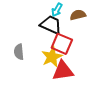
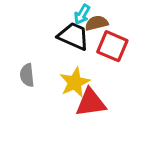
brown semicircle: (78, 15) -> (97, 23), moved
red square: (62, 44) -> (112, 46), moved

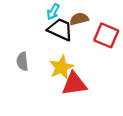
cyan arrow: (82, 14) -> (53, 12), moved
red square: (112, 46) -> (106, 35), moved

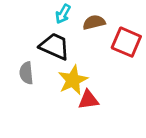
black trapezoid: (60, 29) -> (55, 46), moved
red triangle: (74, 84) -> (88, 100), size x0.7

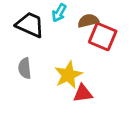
red square: (126, 42) -> (103, 37), moved
black trapezoid: (55, 46) -> (30, 25), moved

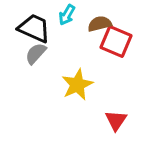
gray semicircle: (25, 68) -> (36, 53), moved, turned 48
red triangle: (83, 93) -> (116, 120), moved, turned -48

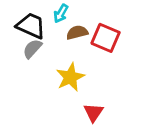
brown semicircle: (100, 24) -> (77, 32), moved
red triangle: (116, 120) -> (93, 112), moved

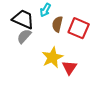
brown semicircle: (77, 32) -> (57, 24), turned -63
red triangle: (93, 112) -> (69, 68), moved

